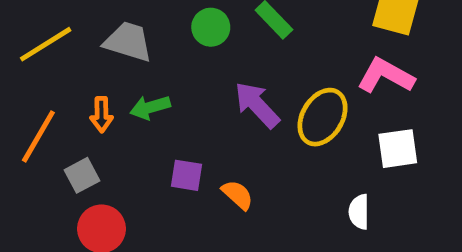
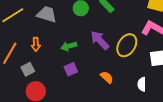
green arrow: (150, 107) -> (69, 46), moved
purple square: (187, 175) -> (71, 69), turned -32
orange semicircle: (238, 195) -> (107, 77), moved

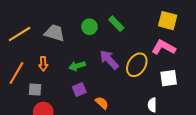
gray square: (28, 69) -> (35, 89), turned 32
orange semicircle: (107, 77) -> (102, 103), moved

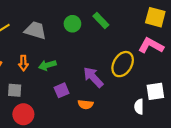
purple arrow: (109, 60) -> (93, 77), moved
green arrow: (77, 66) -> (47, 65), moved
white square: (169, 78) -> (155, 91), moved
orange semicircle: (102, 103) -> (86, 104), turned 144

